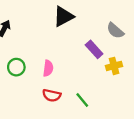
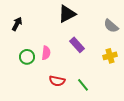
purple rectangle: (94, 49) -> (77, 45), moved
pink semicircle: (48, 68) -> (46, 53), moved

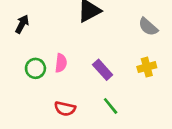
purple rectangle: (77, 45) -> (103, 70), moved
red semicircle: (57, 81) -> (65, 109), moved

